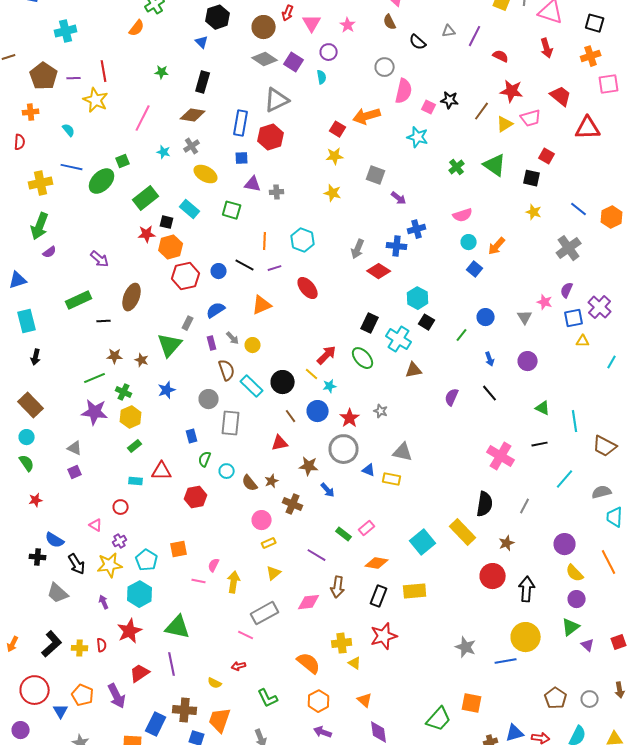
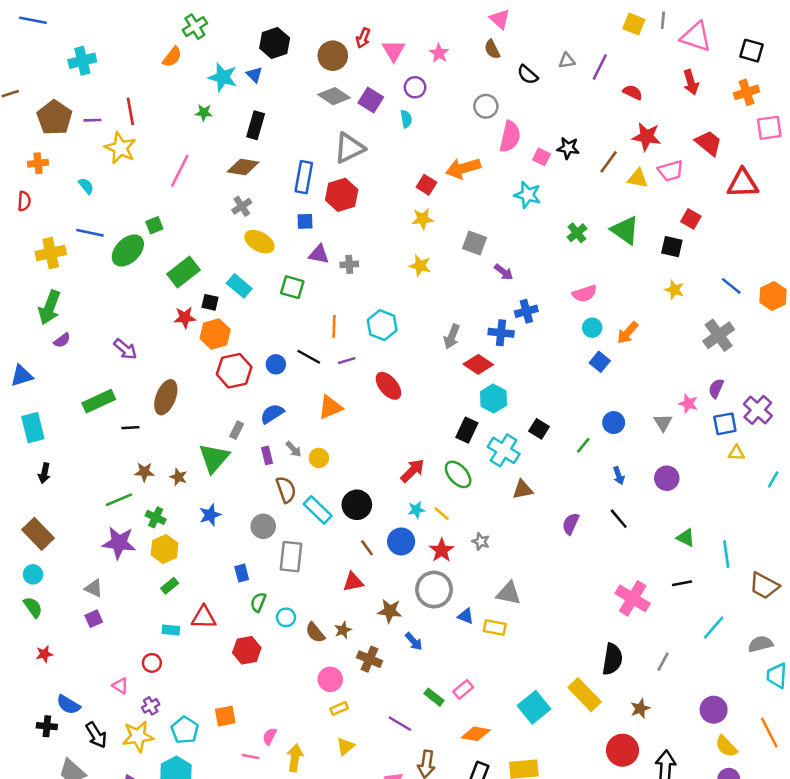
yellow triangle: (505, 124) -> (638, 178), turned 42
cyan star: (164, 152) -> (223, 77), moved, size x1.6
cyan hexagon: (418, 298) -> (493, 399), moved
yellow line: (312, 374) -> (442, 514), moved

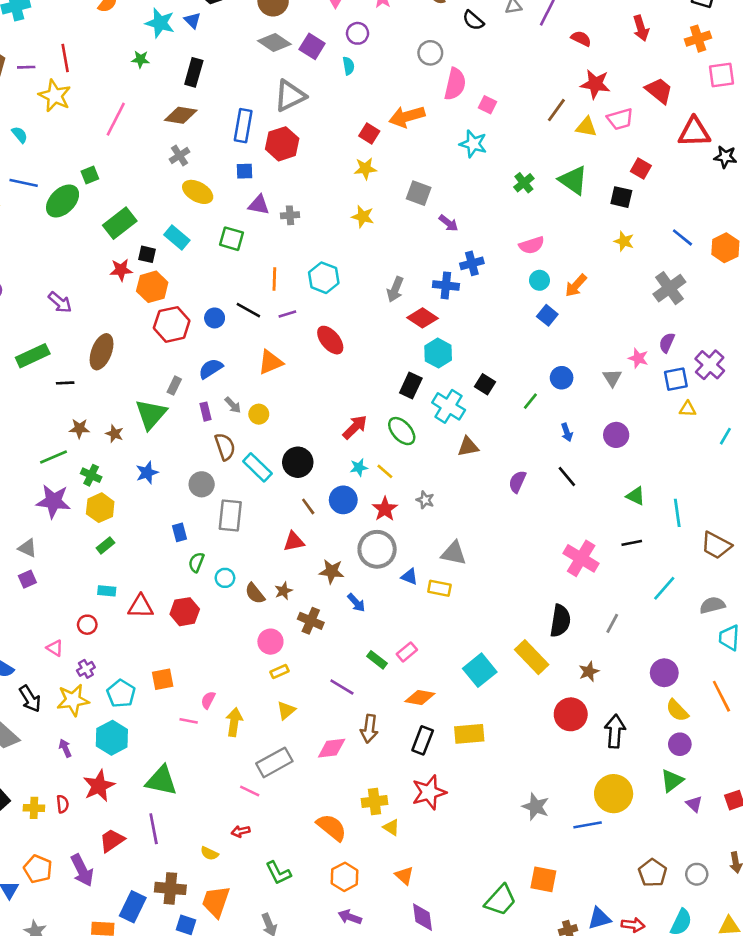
black star: (568, 148) -> (725, 157), moved
red triangle: (204, 617) -> (141, 606), moved

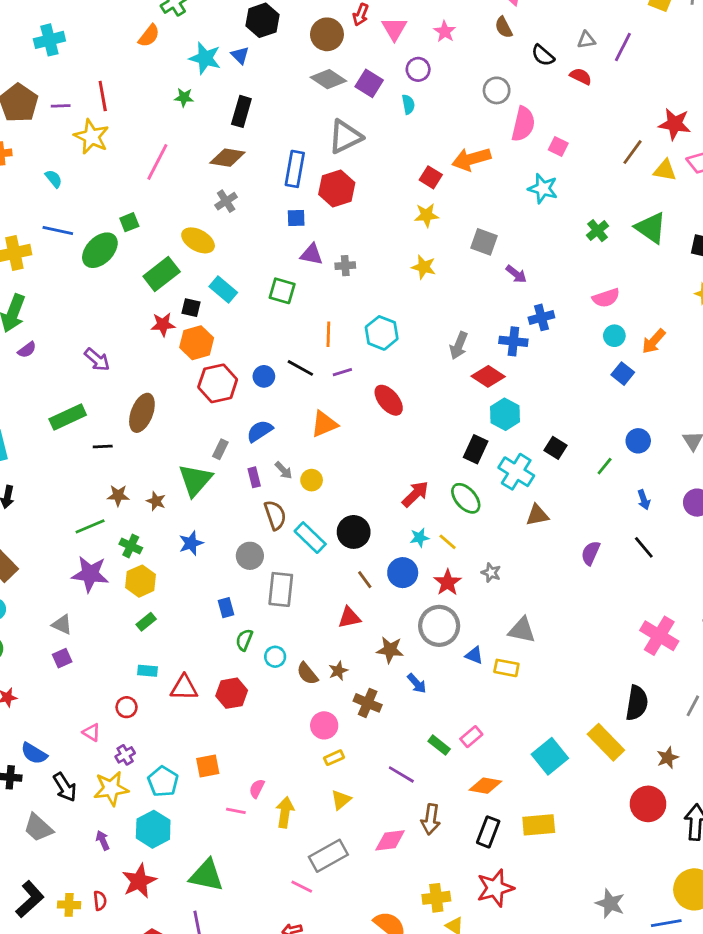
red semicircle: (581, 39) -> (581, 76), moved
yellow ellipse: (198, 192) -> (198, 240), moved

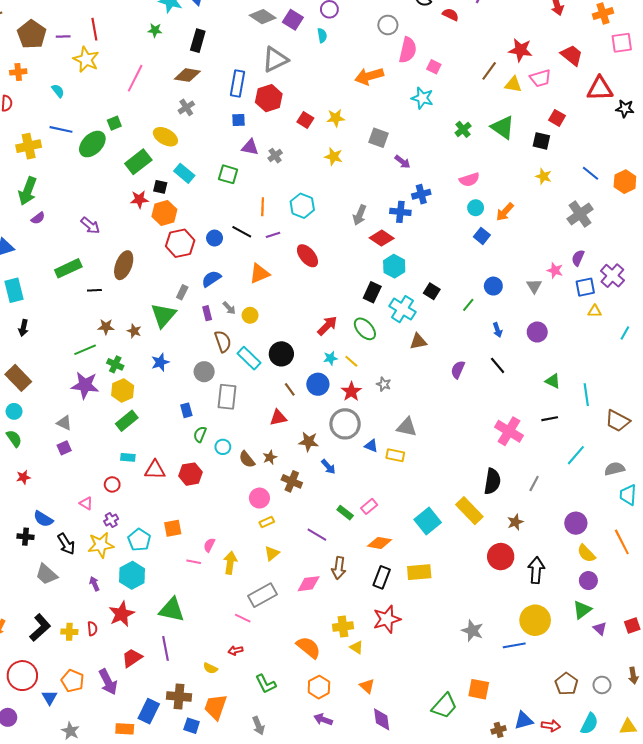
red square: (431, 177) -> (305, 120), moved
gray cross: (345, 266) -> (275, 156), turned -32
green rectangle: (146, 622) -> (127, 421), size x1.5

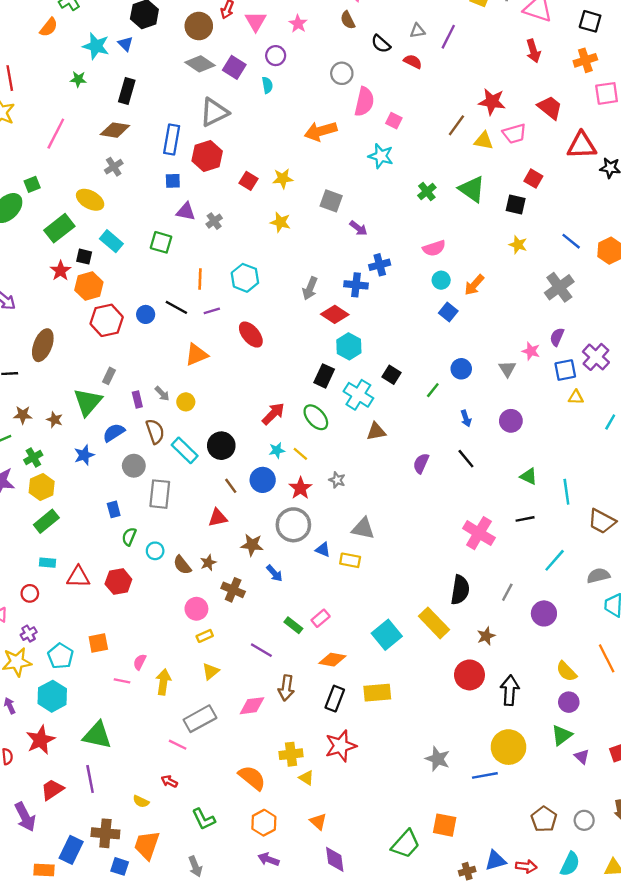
red star: (139, 199) -> (61, 271), turned -30
blue semicircle: (211, 279) -> (114, 433), moved
green cross: (115, 364) -> (33, 457), turned 35
purple circle: (576, 523) -> (544, 613), moved
red arrow: (235, 651) -> (169, 781), turned 40

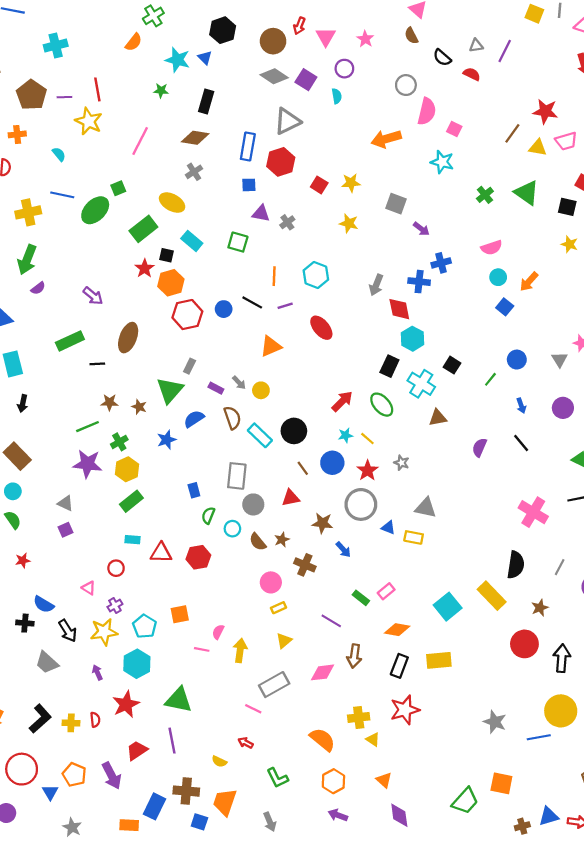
red diamond: (335, 314) -> (399, 309), turned 45
purple rectangle: (137, 400) -> (216, 388), turned -48
gray circle: (134, 466) -> (253, 504), moved

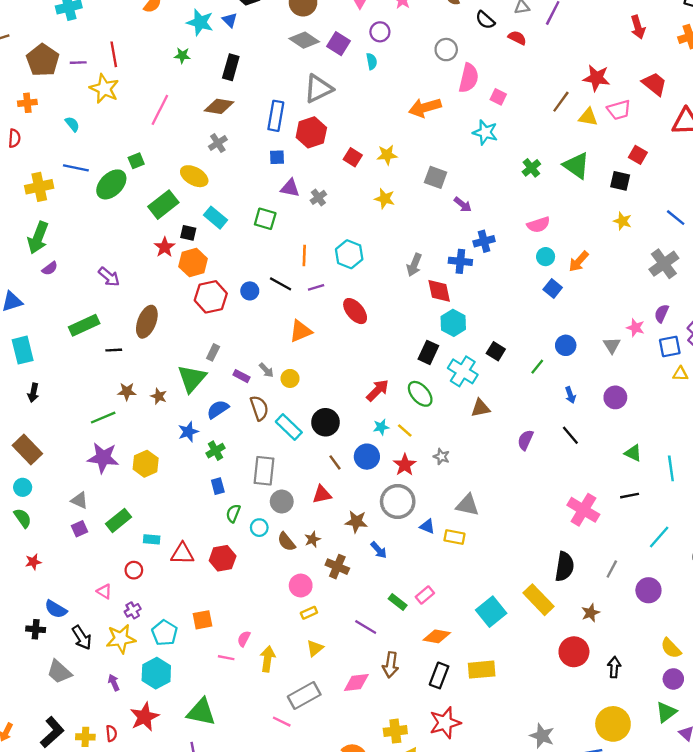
green cross: (119, 442) -> (215, 451), moved
green rectangle: (131, 501) -> (118, 520), moved
black arrow: (562, 658) -> (614, 667), size x0.7

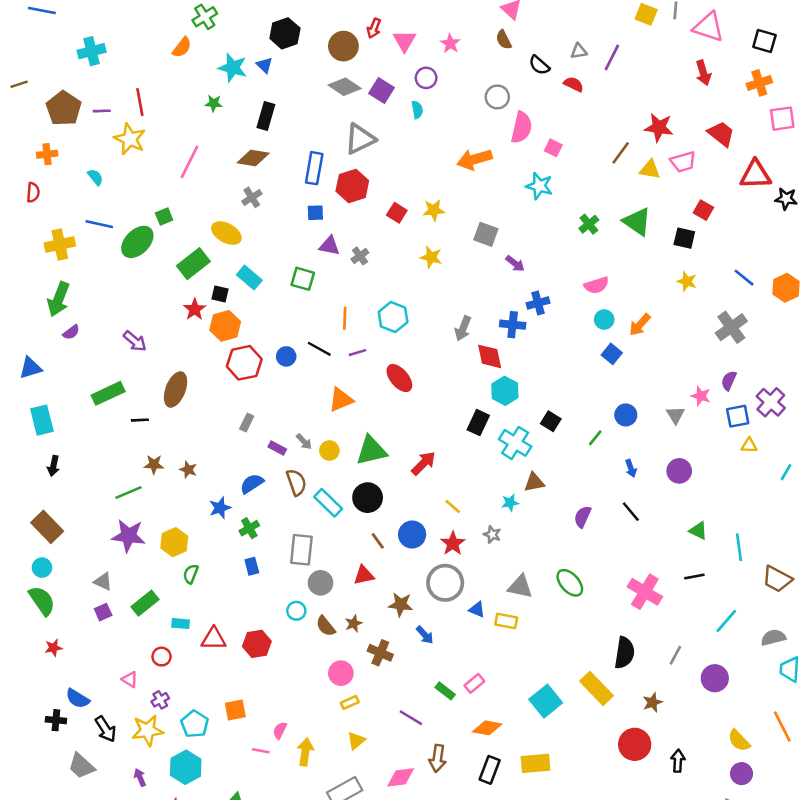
green triangle: (192, 378) -> (371, 451), moved, turned 36
green ellipse: (420, 394) -> (570, 583), moved
cyan star: (381, 427) -> (510, 503), moved
green semicircle: (233, 513) -> (191, 574), moved
green semicircle: (23, 518) -> (42, 601), size x1.4

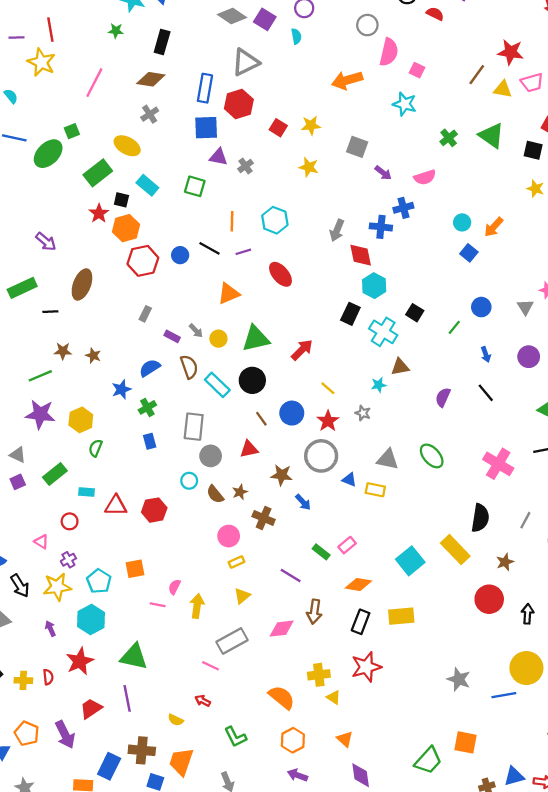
blue square: (315, 213) -> (206, 128), size x1.6
pink semicircle: (597, 285) -> (425, 177), moved

